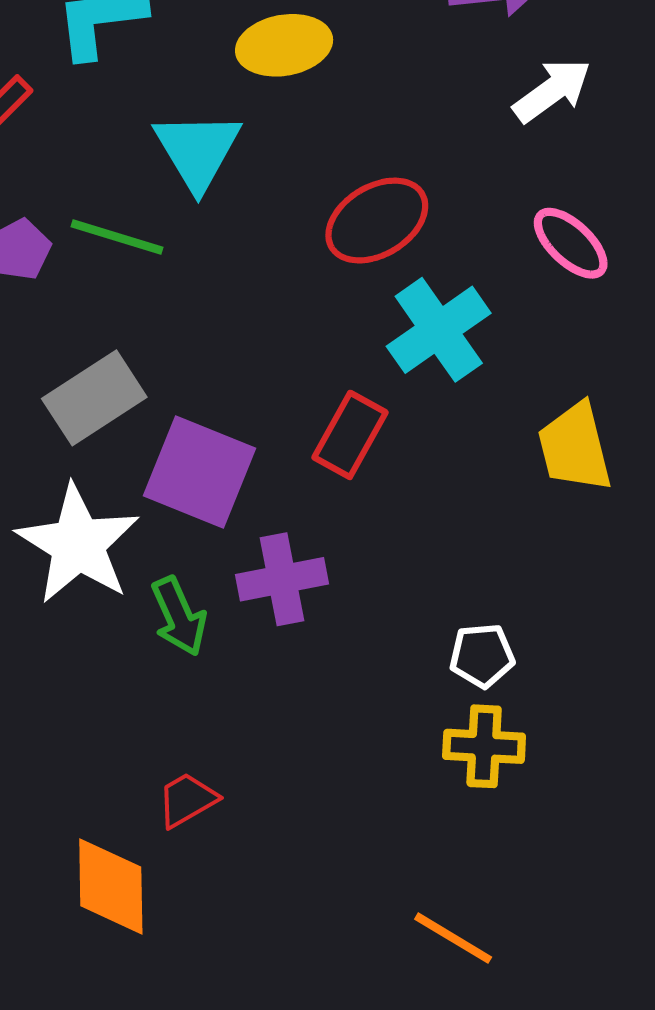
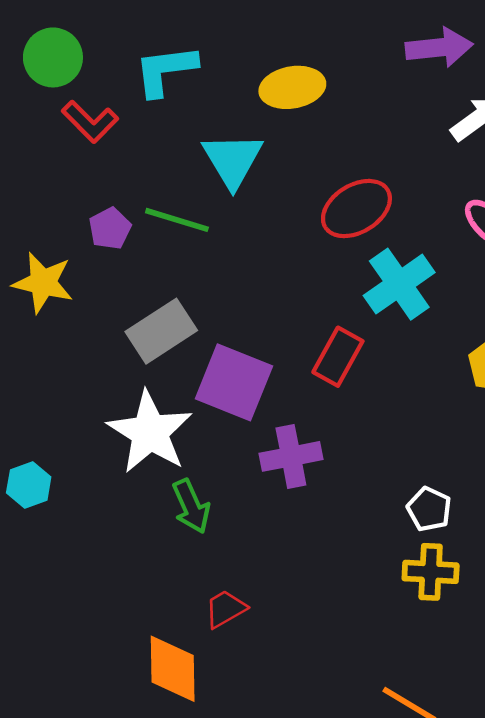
green arrow: (179, 616) -> (191, 506), moved
white pentagon: (482, 656) -> (429, 509), turned 30

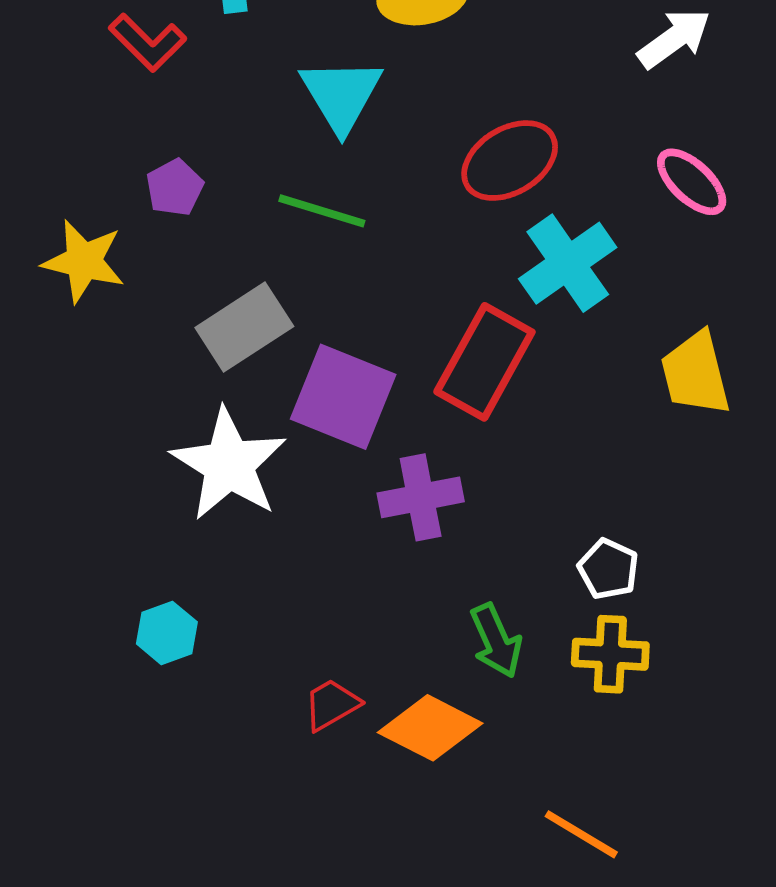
green line: (177, 220) -> (322, 211), moved
red rectangle: (338, 357) -> (484, 362), size x1.4
cyan hexagon: (29, 485) -> (167, 633), moved
green arrow: (191, 506) -> (496, 641), moved
orange diamond: (173, 669) -> (430, 728), moved, turned -62

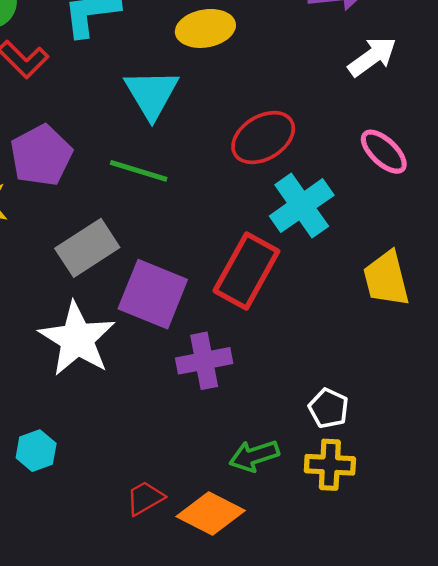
purple pentagon: (175, 188) -> (41, 155), size x1.6
green arrow: (496, 641) -> (254, 456), turned 96

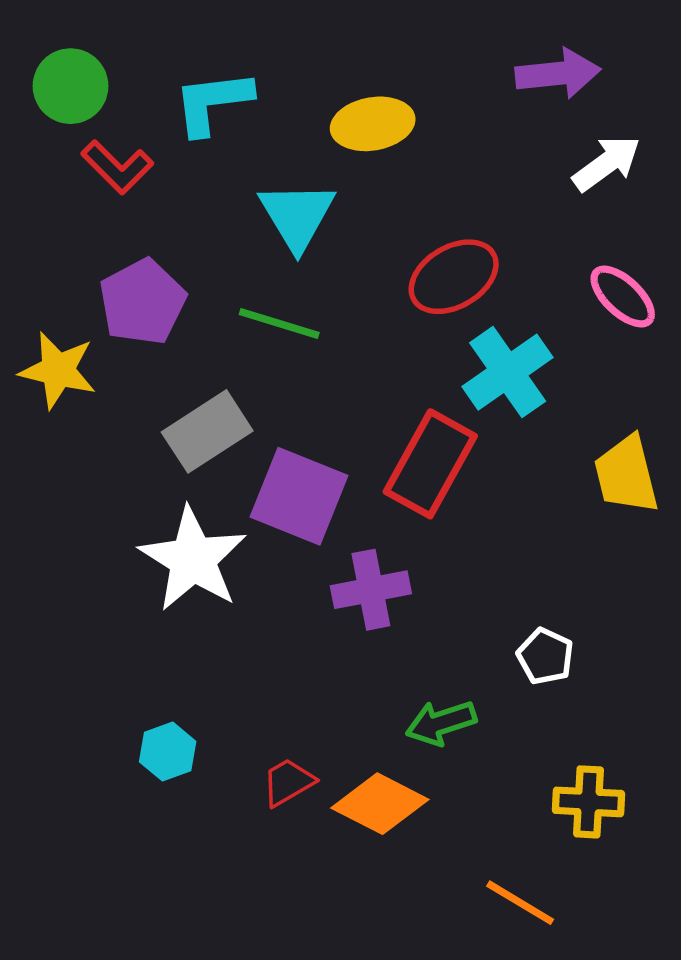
cyan hexagon: (36, 451) -> (168, 752), moved
yellow cross: (330, 465) -> (589, 802), moved

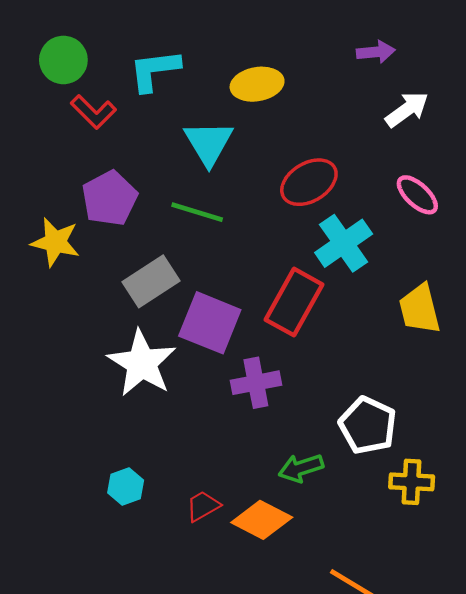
purple arrow: (558, 73) -> (376, 52), size x0.7
white pentagon: (545, 656) -> (368, 425), size x1.6
yellow cross: (589, 802) -> (412, 482), moved

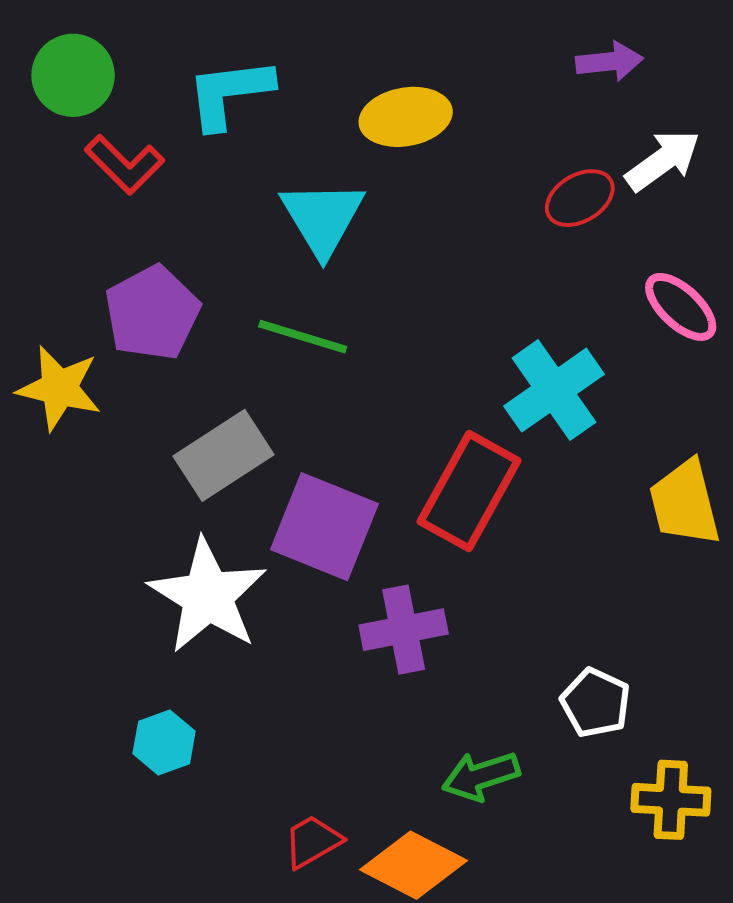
red ellipse: (309, 182) -> (580, 198), moved, size x0.7
white pentagon: (368, 425) -> (596, 703), size x0.7
cyan hexagon: (126, 486) -> (164, 742), moved

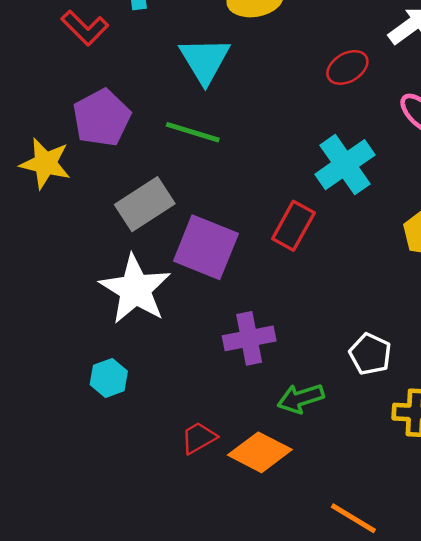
red ellipse: (580, 198) -> (347, 67), moved
red rectangle: (469, 491) -> (293, 226), size x0.7
purple cross: (404, 630) -> (249, 338), moved

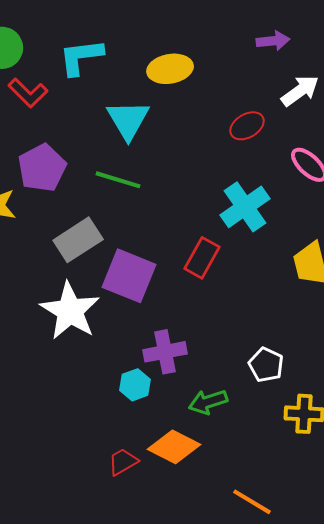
cyan hexagon: (109, 378) -> (135, 385), moved
red trapezoid: (199, 438) -> (123, 462), moved

